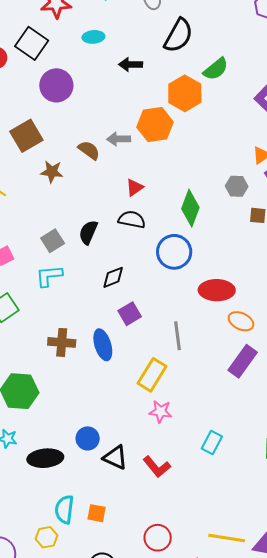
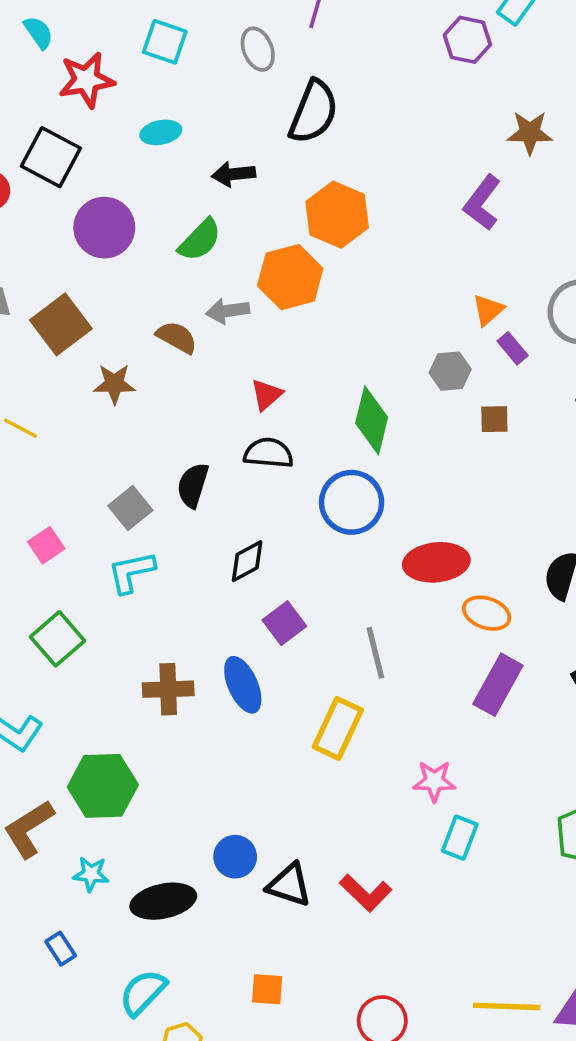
green semicircle: (216, 69) -> (200, 240), moved
pink star: (161, 412) -> (434, 781), moved
cyan semicircle: (64, 509) -> (143, 992), moved, turned 44

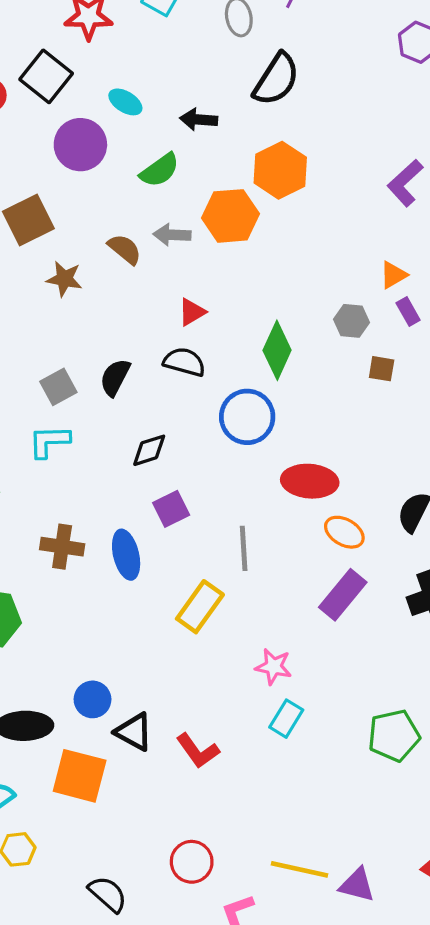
cyan ellipse: (161, 132) -> (125, 102), moved, turned 32
orange square: (267, 989) -> (80, 776), moved, size x1.8

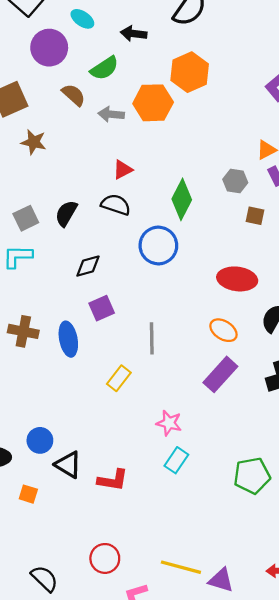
brown semicircle: (125, 249) -> (74, 95), moved
red ellipse: (310, 481) -> (237, 279), moved
yellow rectangle: (200, 607) -> (119, 378), size x0.7
red L-shape: (198, 751) -> (113, 480), turned -48
orange square: (80, 776) -> (28, 494), size x0.5

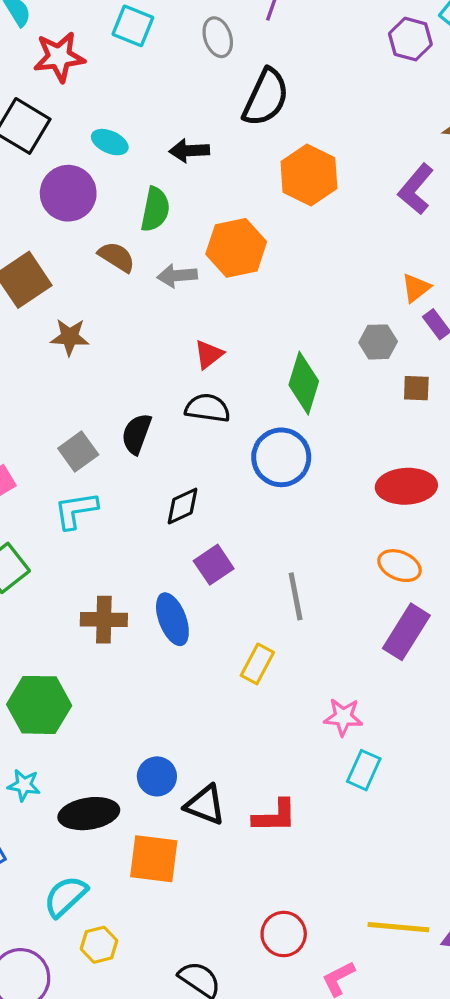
green semicircle: (104, 68) -> (155, 209), turned -36
orange hexagon: (190, 72) -> (309, 175), moved
orange square: (28, 494) -> (154, 859), size x1.8

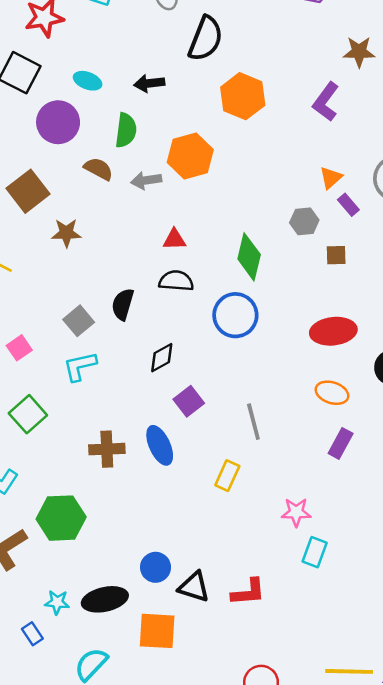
red triangle: (209, 354) -> (174, 239), turned 40
purple rectangle: (406, 632) -> (341, 443), size x0.7
cyan star: (24, 785) -> (57, 602), moved

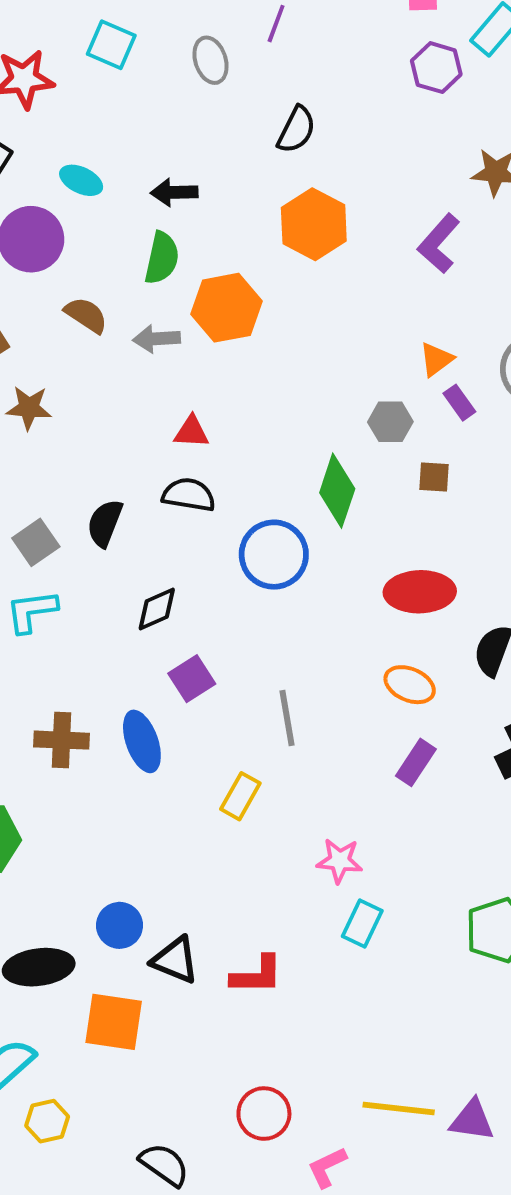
black semicircle: (206, 39) -> (296, 130), moved, size x0.7
green semicircle: (126, 130) -> (162, 258), moved
green diamond: (249, 257) -> (337, 491), moved

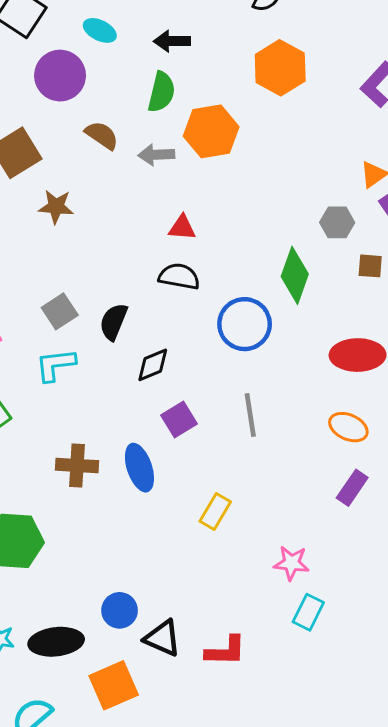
black semicircle: (105, 523) -> (114, 322), moved
gray line: (287, 718) -> (250, 415), moved
orange square: (114, 1022) -> (114, 685), turned -33

